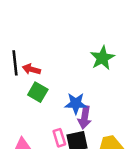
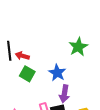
blue star: (76, 103) -> (57, 73), moved, turned 30

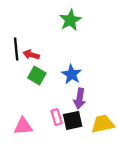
green star: (78, 47) -> (70, 20), moved

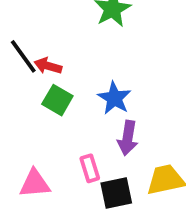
black line: (16, 49) -> (23, 56), turned -30
black square: (73, 120) -> (116, 193), moved

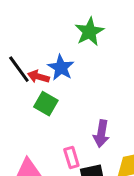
blue star: (114, 98) -> (61, 68), moved

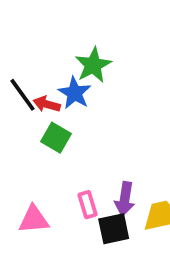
green star: (89, 32) -> (93, 65), moved
purple arrow: (101, 134) -> (125, 199), moved

